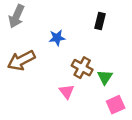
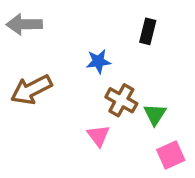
gray arrow: (16, 16) -> (24, 24), turned 65
blue star: (57, 38) -> (98, 61), moved

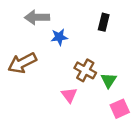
gray arrow: (24, 24) -> (37, 17), moved
blue star: (98, 61) -> (59, 37), moved

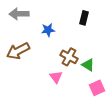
gray arrow: (37, 17) -> (19, 14), moved
green triangle: (109, 80) -> (88, 65), turned -32

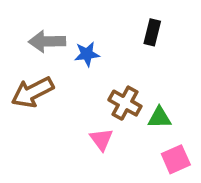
gray arrow: (19, 14) -> (47, 41), moved
green triangle: (88, 65) -> (159, 118), turned -32

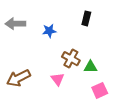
gray arrow: (47, 41) -> (15, 24), moved
brown arrow: (32, 92) -> (18, 78), moved

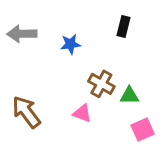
brown arrow: (18, 78) -> (26, 112), turned 80
pink triangle: (58, 79) -> (82, 113), turned -32

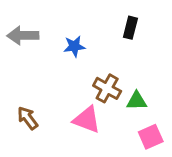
brown arrow: (26, 112) -> (28, 118), size x0.7
pink triangle: (82, 113) -> (87, 120), size x1.4

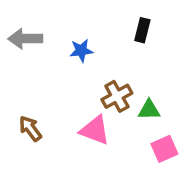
brown cross: (107, 88) -> (117, 96), turned 32

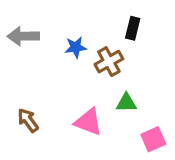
brown cross: (117, 96) -> (109, 62), moved
green triangle: (149, 110) -> (126, 103), moved

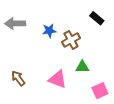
black rectangle: (133, 28) -> (97, 18), moved, turned -64

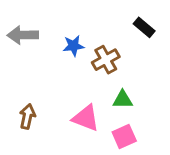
brown arrow: (18, 78) -> (27, 117), turned 49
pink square: (100, 91) -> (124, 136), moved

